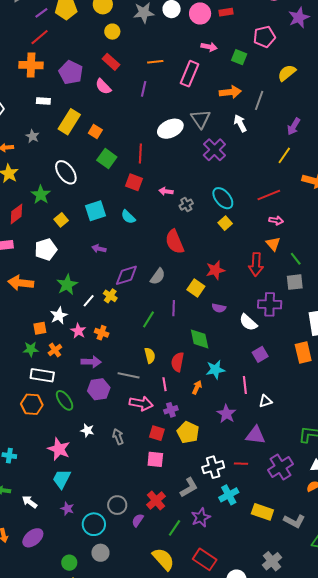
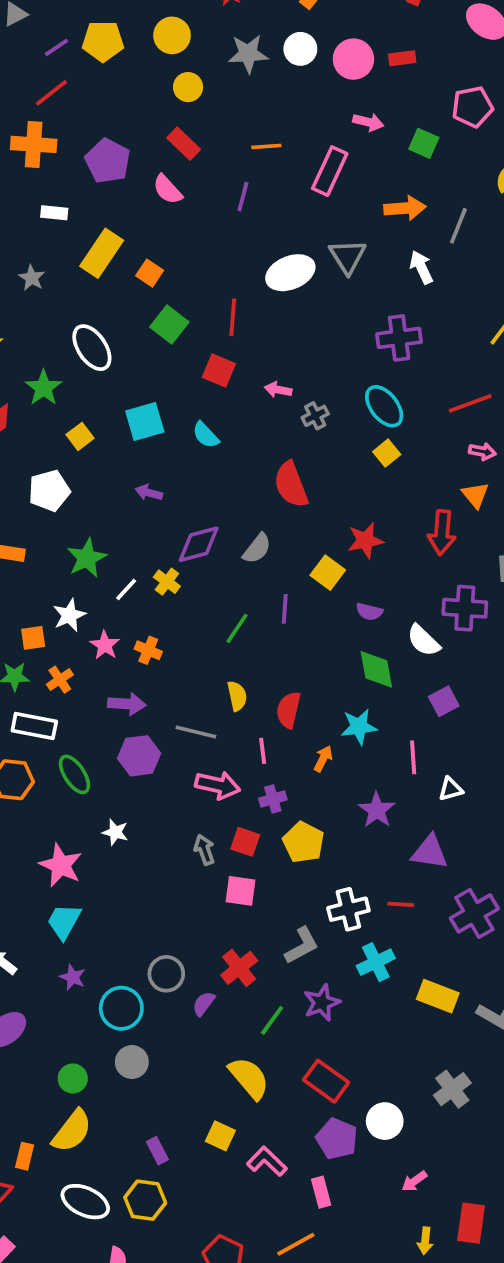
purple cross: (214, 150) -> (399, 338), moved, turned 35
green diamond: (200, 339) -> (376, 669), moved
gray arrow: (118, 437) -> (204, 850), moved

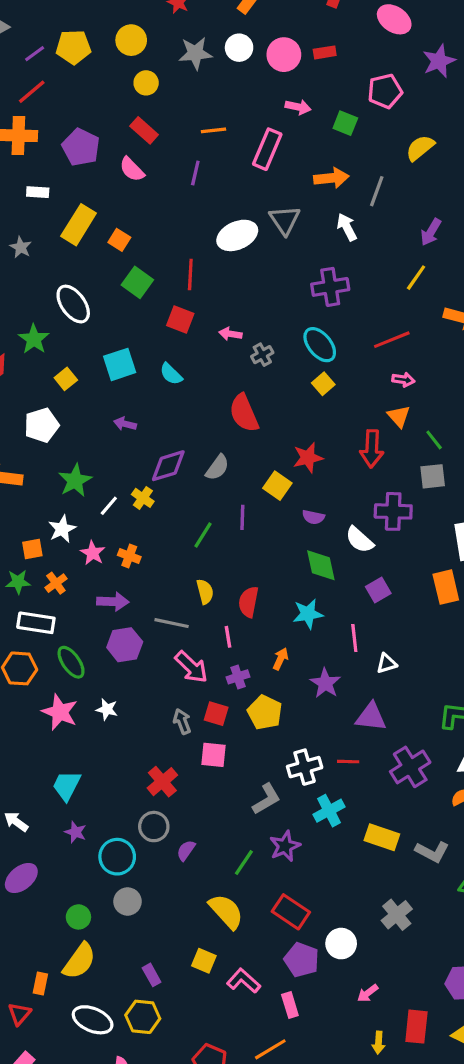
orange arrow: (323, 759) -> (280, 659), moved
pink arrow: (218, 785) -> (191, 667), turned 33
pink star: (61, 865) -> (60, 712), moved
red cross: (239, 968) -> (162, 782), moved

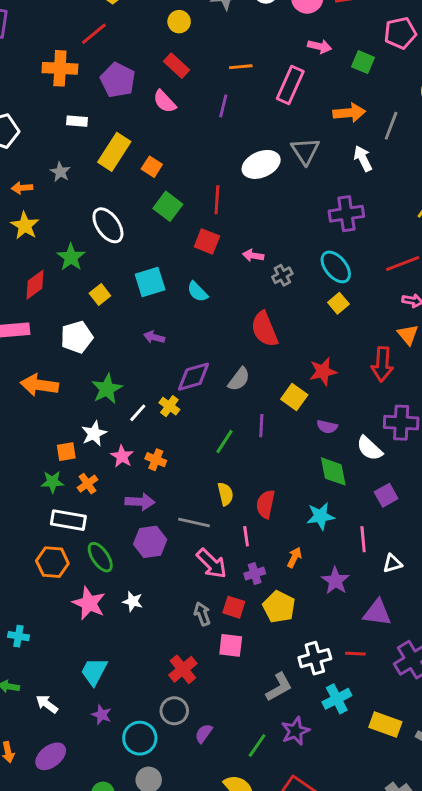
red line: (32, 92) -> (94, 34), moved

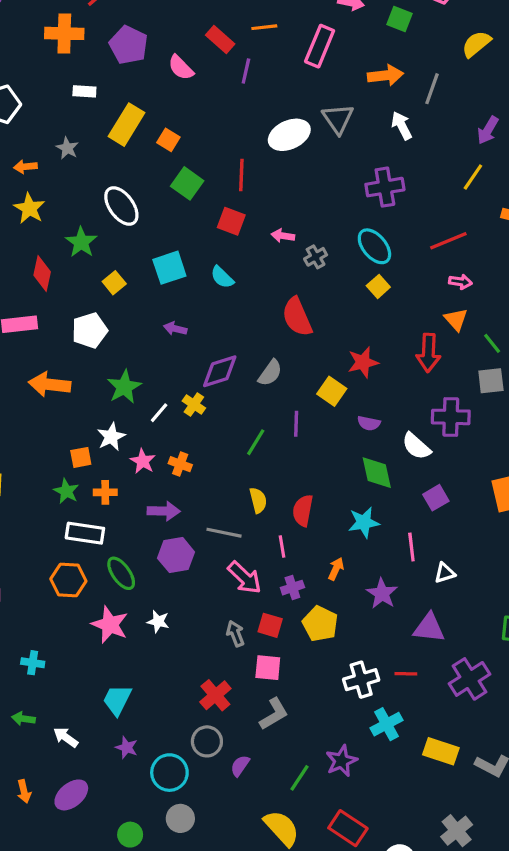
red rectangle: (176, 66) -> (220, 39), moved
red diamond: (35, 285) -> (42, 273), turned -40
green star: (52, 482) -> (66, 491), turned 30
orange cross: (88, 484) -> (105, 492), turned 36
gray L-shape: (279, 687) -> (274, 714), moved

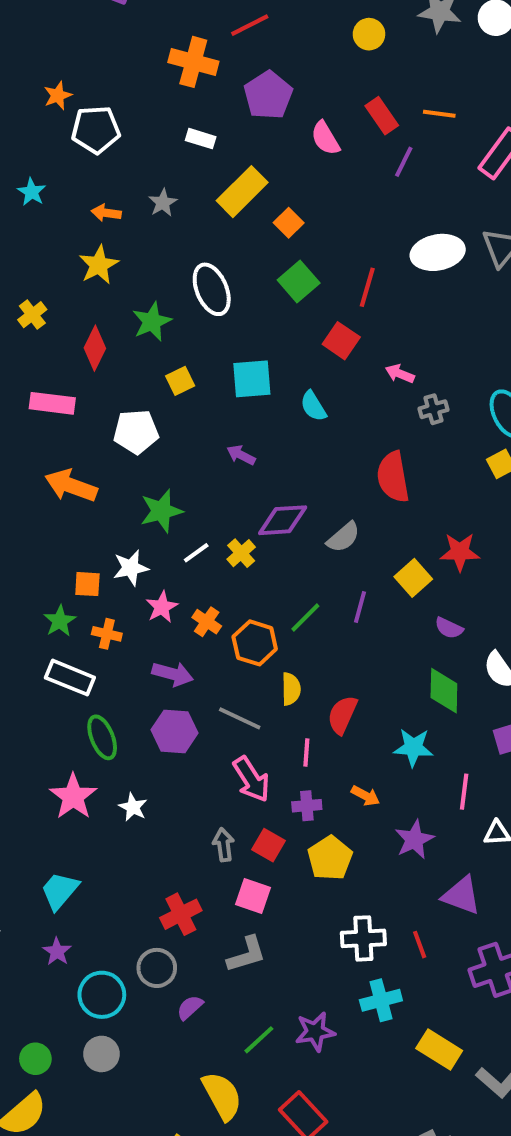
orange arrow: (336, 569) -> (365, 796), turned 80
orange hexagon: (68, 580) -> (255, 643), moved
red line: (406, 674) -> (420, 945), turned 55

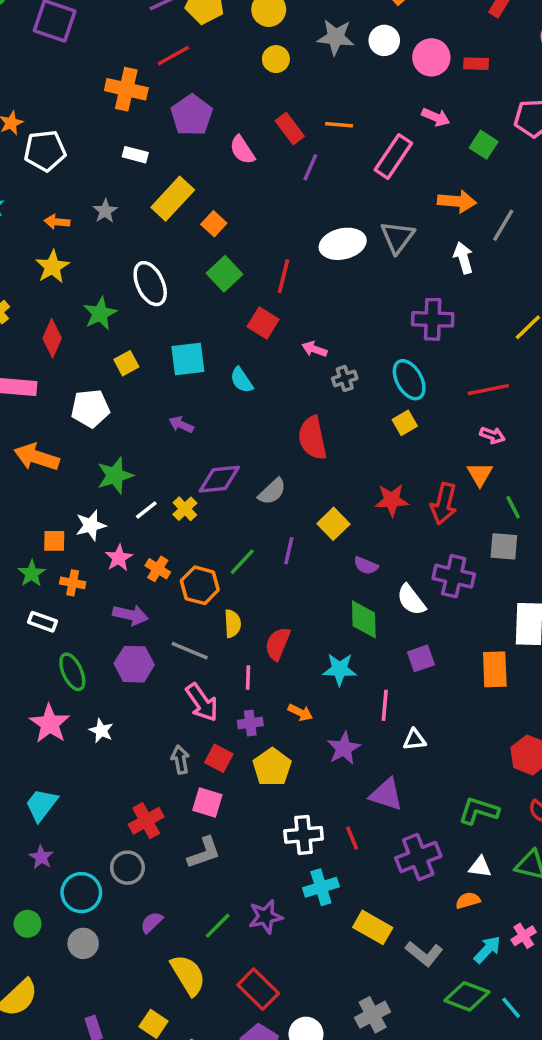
red star: (460, 552) -> (392, 500), moved
white rectangle: (70, 678) -> (43, 622), size x0.7
purple semicircle: (190, 1007) -> (152, 922), moved
green circle: (35, 1059) -> (28, 924), moved

